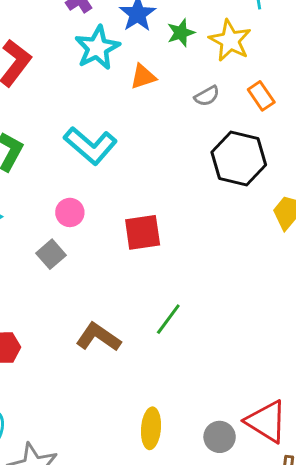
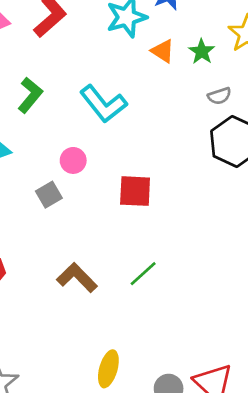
green star: (181, 33) -> (202, 52), moved, turned -30
orange triangle: (143, 77) -> (163, 51), turned 40
gray semicircle: (207, 96) -> (219, 96), moved

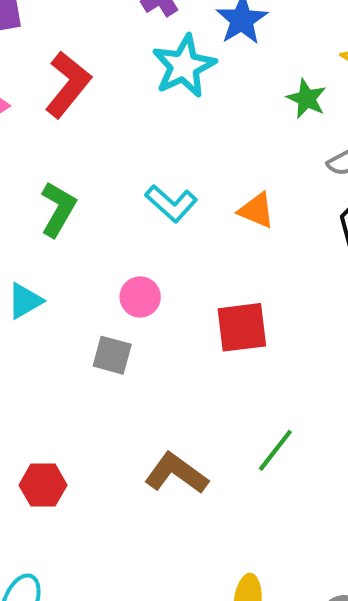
orange triangle: (163, 51) -> (256, 210), moved
cyan L-shape: (103, 104) -> (171, 203), size x0.7
gray square: (49, 195) -> (112, 355), turned -35

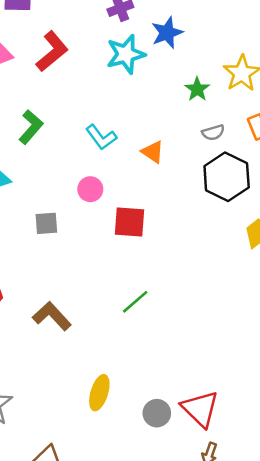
pink circle: (140, 297) -> (90, 189), moved
gray square: (112, 355) -> (46, 223), turned -30
brown L-shape: (176, 473) -> (52, 316), moved

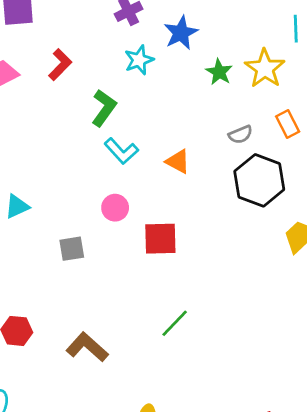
red L-shape: (52, 51) -> (60, 65), size x0.7
cyan star: (126, 54) -> (139, 60), size x0.7
green star: (197, 89) -> (219, 72), moved
green L-shape: (31, 127) -> (104, 108), moved

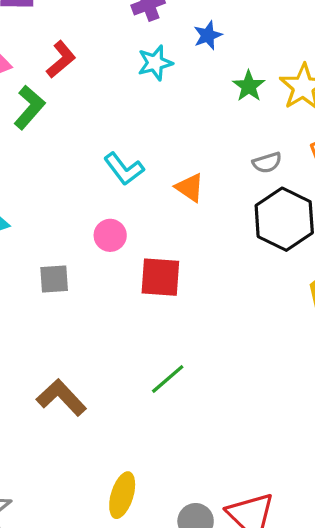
blue star: (181, 33) -> (208, 35), size x0.7
green L-shape: (104, 108) -> (29, 107), moved

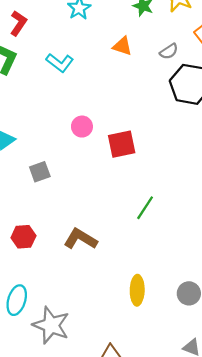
cyan L-shape: (124, 169) -> (60, 63), moved
orange triangle: (190, 188) -> (122, 46), moved
gray square: (54, 279) -> (40, 172), moved

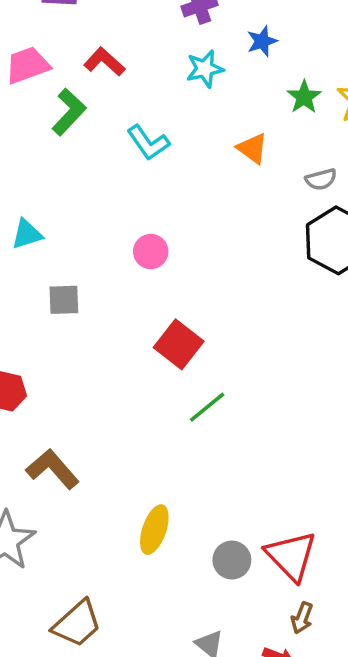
red L-shape: (18, 23) -> (104, 62), turned -100
red square: (122, 144) -> (179, 344), moved, turned 32
brown L-shape: (80, 239) -> (53, 469), moved

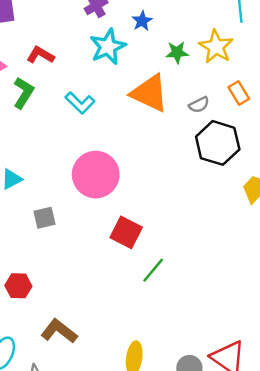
cyan star: (205, 69) -> (108, 47), size x1.4
green star: (304, 97) -> (177, 52), turned -30
orange triangle: (252, 148) -> (150, 93), size x1.8
pink circle: (151, 252) -> (96, 175), size x2.0

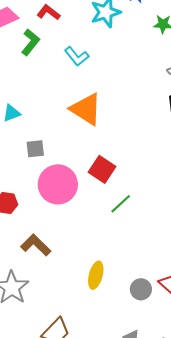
orange triangle: (150, 93) -> (86, 109), moved
pink circle: (96, 175) -> (58, 184), moved

